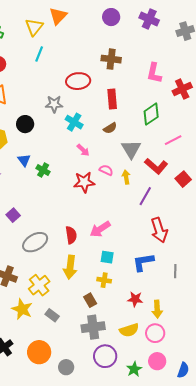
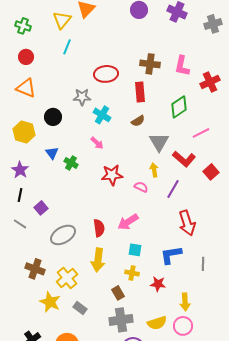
brown cross: (111, 59) -> (150, 64), moved
pink arrow: (83, 150) -> (97, 143), moved
pink semicircle: (106, 170) -> (141, 187), moved
red star: (135, 299) -> (158, 284), moved

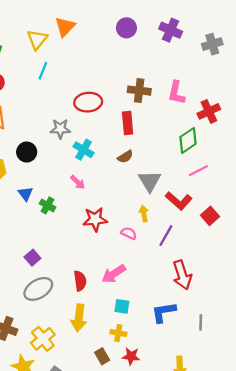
green diamond: (179, 107) -> (188, 140), moved
purple square: (41, 208) -> (32, 258), moved
red star: (158, 284) -> (131, 356), moved

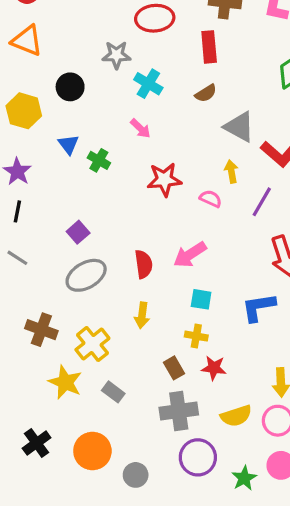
gray triangle: (150, 181) -> (239, 127), turned -30
yellow arrow: (79, 318) -> (142, 315), size x0.7

